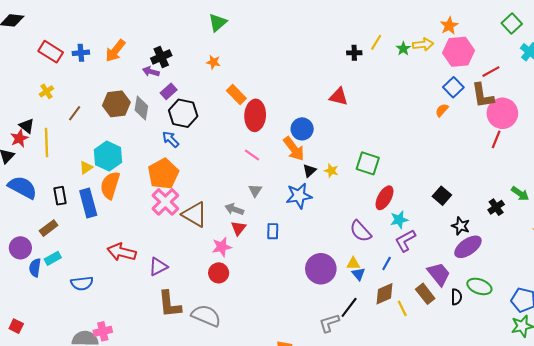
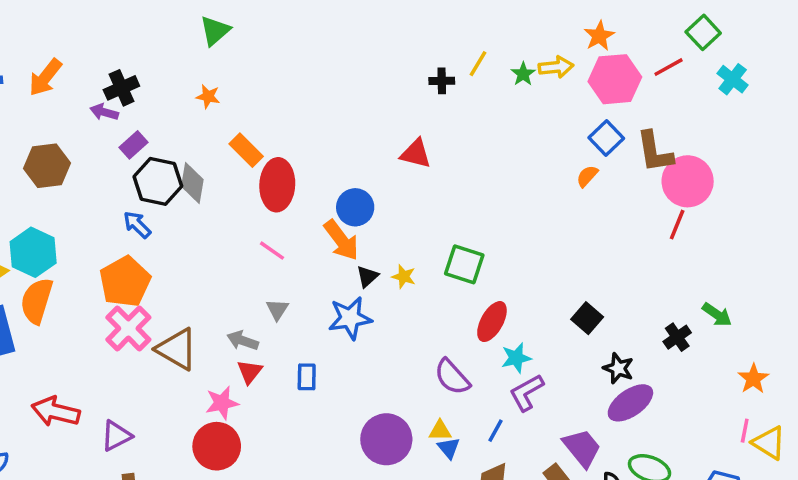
red line: (491, 72) -> (669, 67), moved
gray diamond: (141, 108) -> (192, 183), moved
red circle: (219, 273) -> (217, 446), size x1.4

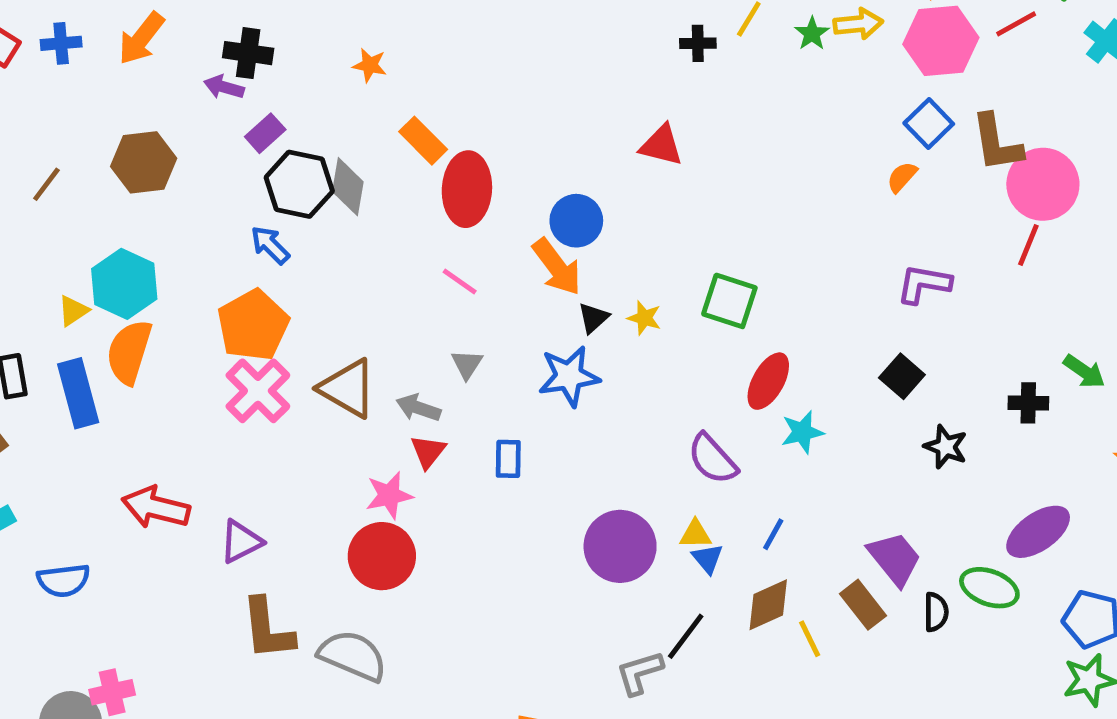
black cross: (121, 88) -> (248, 53), turned 32
black cross: (677, 337) -> (1028, 403), turned 36
brown triangle: (177, 349) -> (348, 388), moved
purple L-shape: (527, 393) -> (924, 284), moved, turned 39
purple ellipse: (630, 403) -> (1038, 532), moved

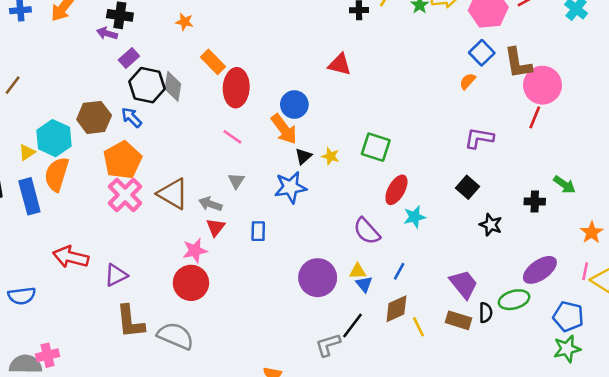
brown hexagon: (144, 162) -> (94, 117), moved
green ellipse: (989, 588) -> (514, 300), turned -36
brown rectangle: (863, 605) -> (458, 320), moved, turned -35

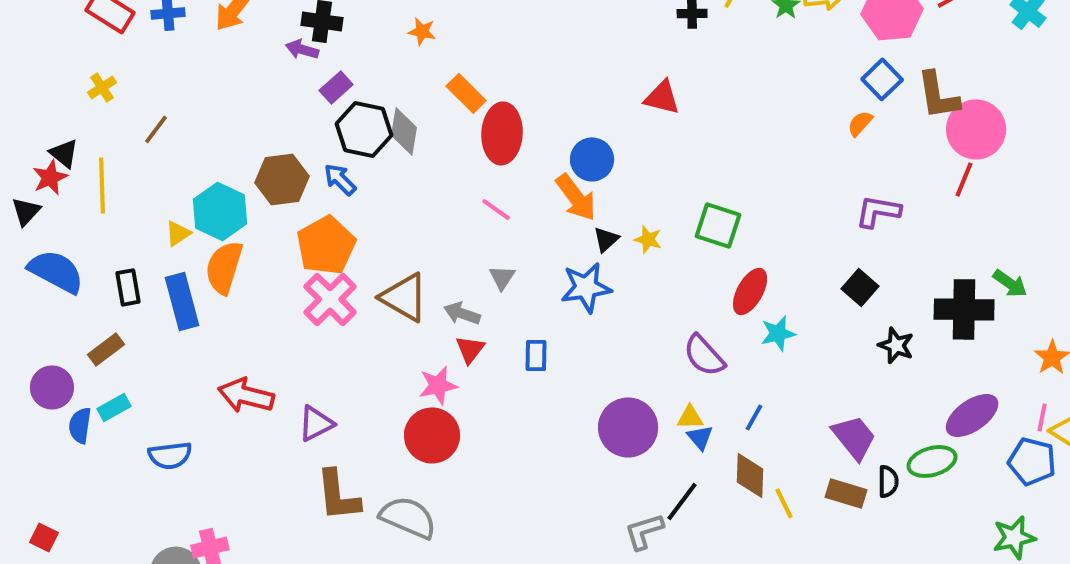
black cross: (535, 201) -> (964, 309), size x1.8
brown diamond: (396, 309) -> (750, 475), turned -64
blue pentagon: (568, 316) -> (1032, 461), moved

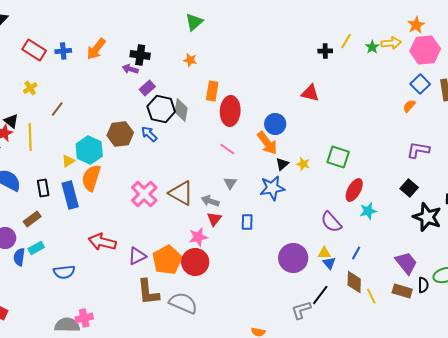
orange rectangle: (466, 93) -> (212, 91), turned 54
orange pentagon: (326, 245) -> (167, 260), moved
black star: (896, 345) -> (427, 217), size x1.6

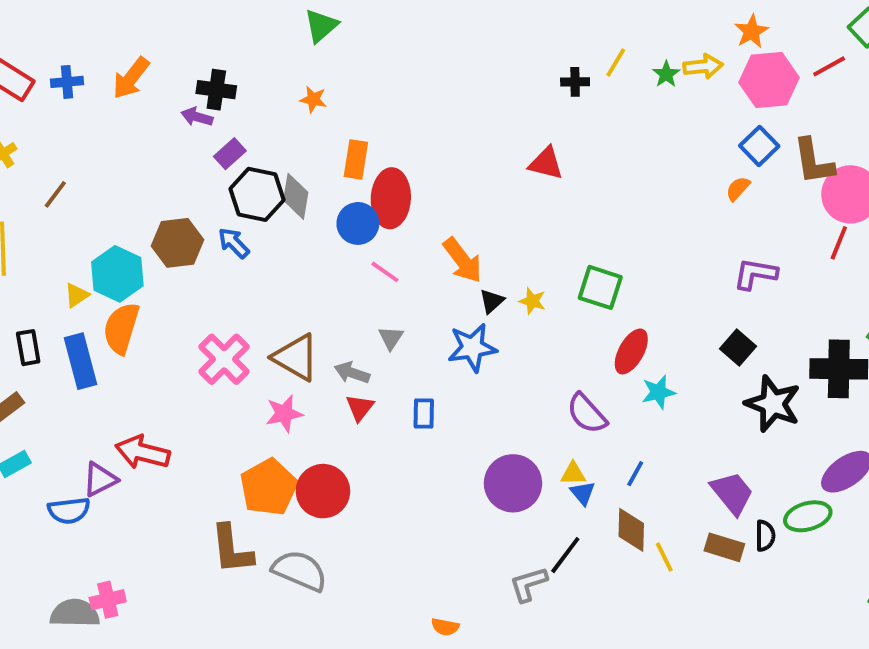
blue circle: (275, 124) -> (358, 223), moved
pink star: (198, 237) -> (284, 414), moved
purple triangle: (137, 256) -> (100, 479), moved

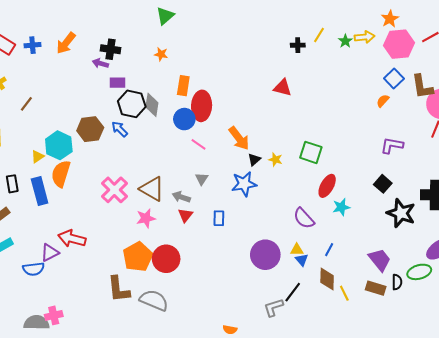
purple rectangle: (230, 154) -> (118, 83), turned 42

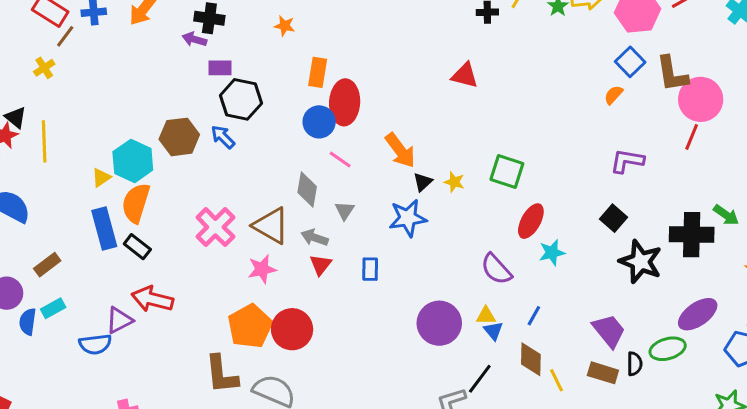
brown line: (26, 104) -> (65, 36), moved
gray diamond: (152, 105) -> (307, 190), moved
black rectangle: (12, 184) -> (137, 247), moved, turned -42

